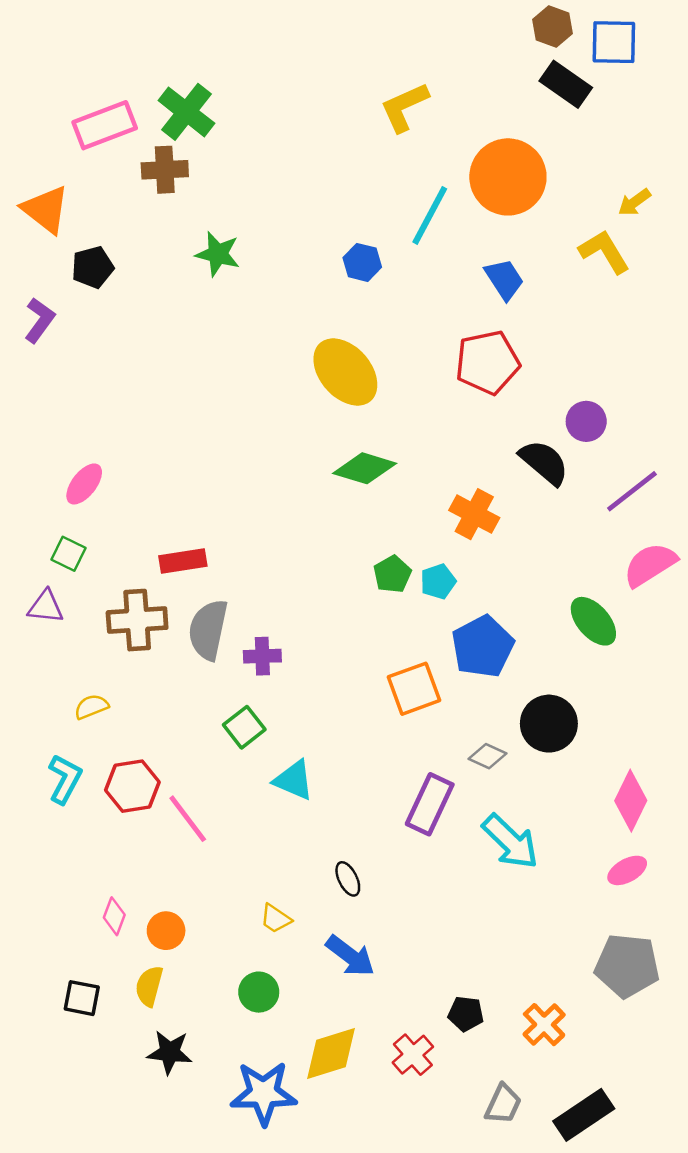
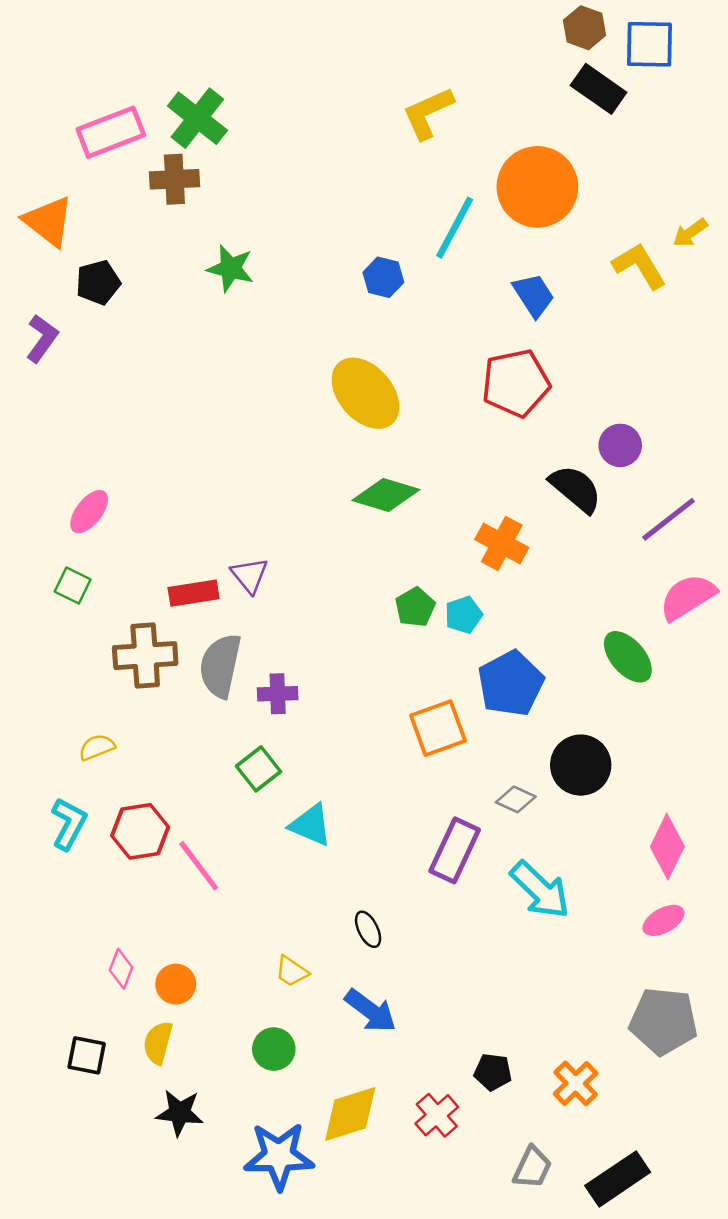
yellow arrow: (634, 202) -> (690, 233), moved
purple triangle: (46, 607) -> (250, 575), moved, turned 45

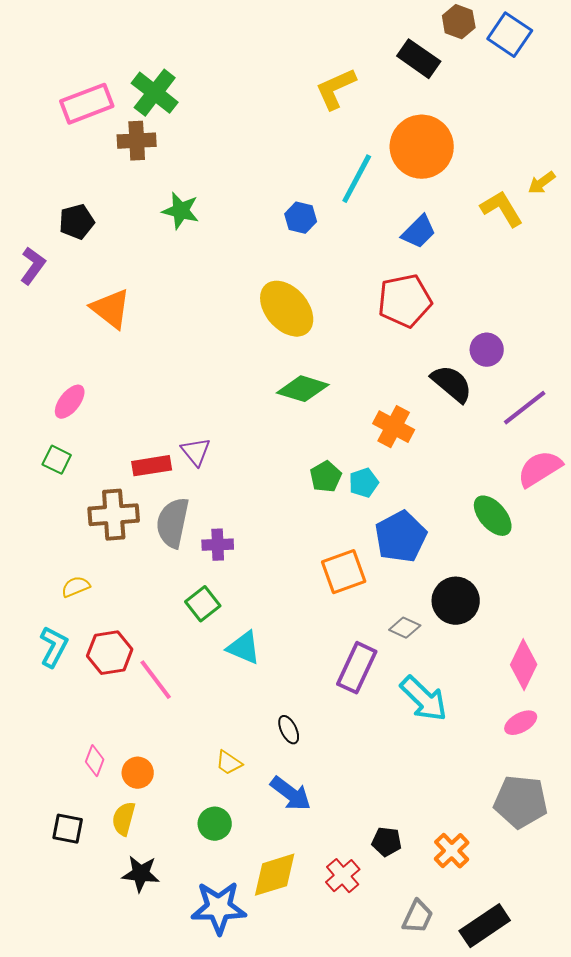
blue square: (649, 44) -> (510, 35), turned 33
black rectangle: (599, 89) -> (419, 59), moved
orange triangle: (48, 221) -> (111, 309), moved
blue trapezoid: (534, 295) -> (419, 232), turned 78

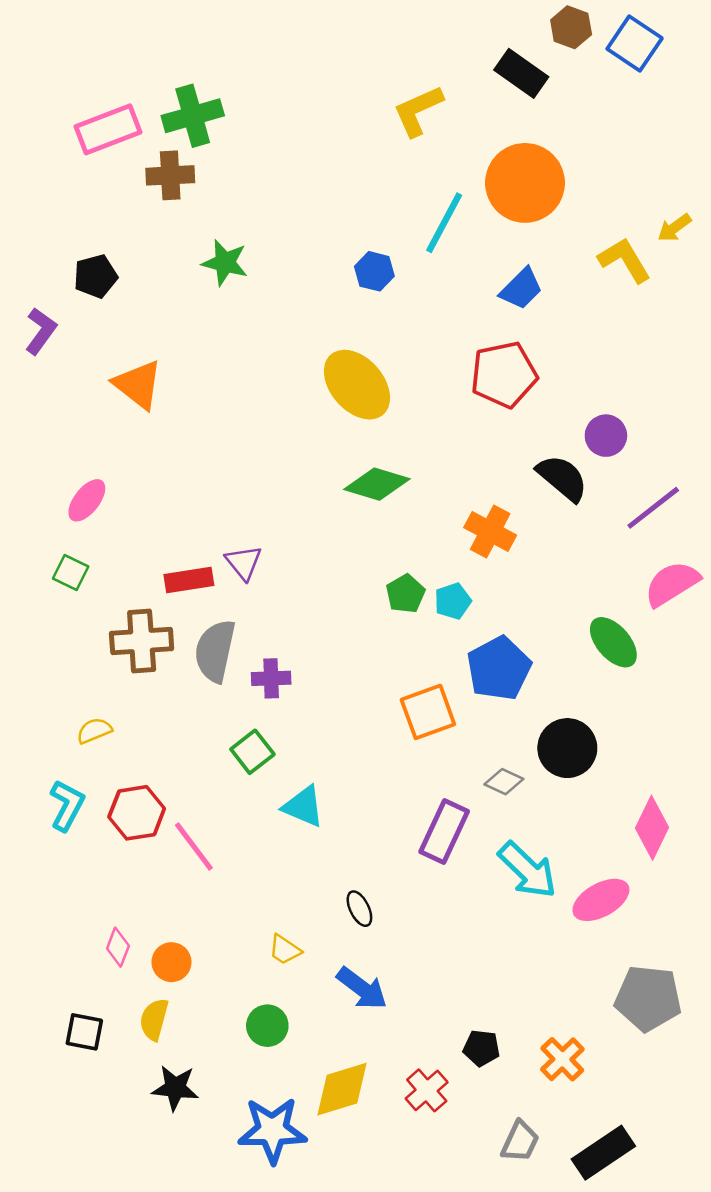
green cross: (155, 93) -> (193, 116), turned 36
pink ellipse: (521, 723) -> (601, 900), moved, size x1.4

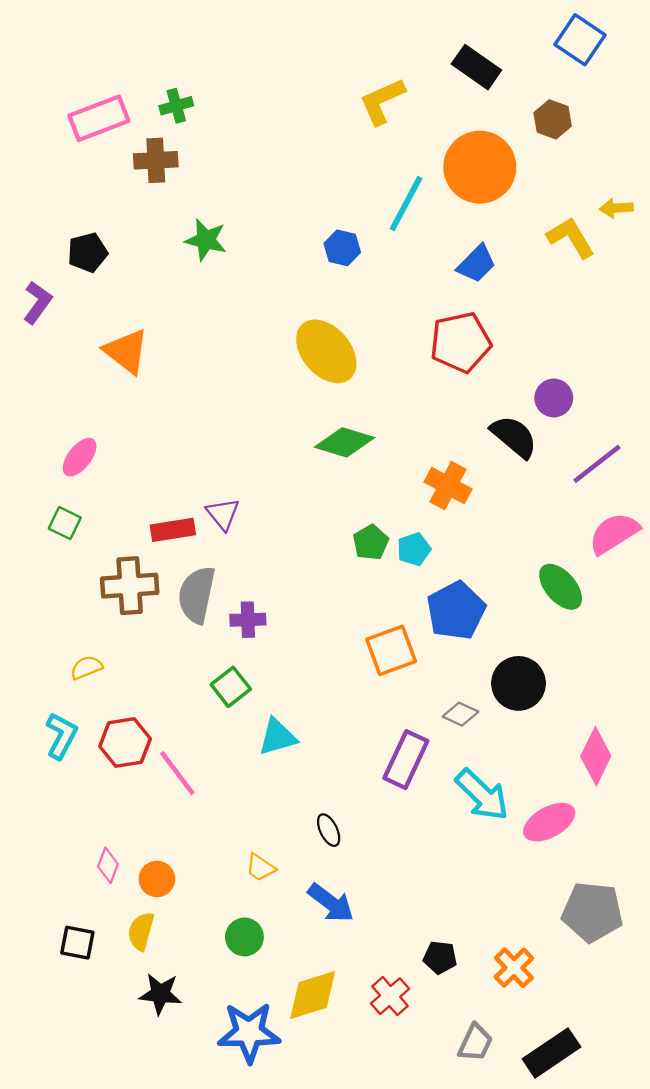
brown hexagon: (571, 27) -> (553, 119), moved
green cross: (193, 116) -> (176, 106), size x0.6
yellow arrow: (674, 228) -> (616, 208), turned 32
cyan triangle: (303, 807) -> (277, 737), turned -39

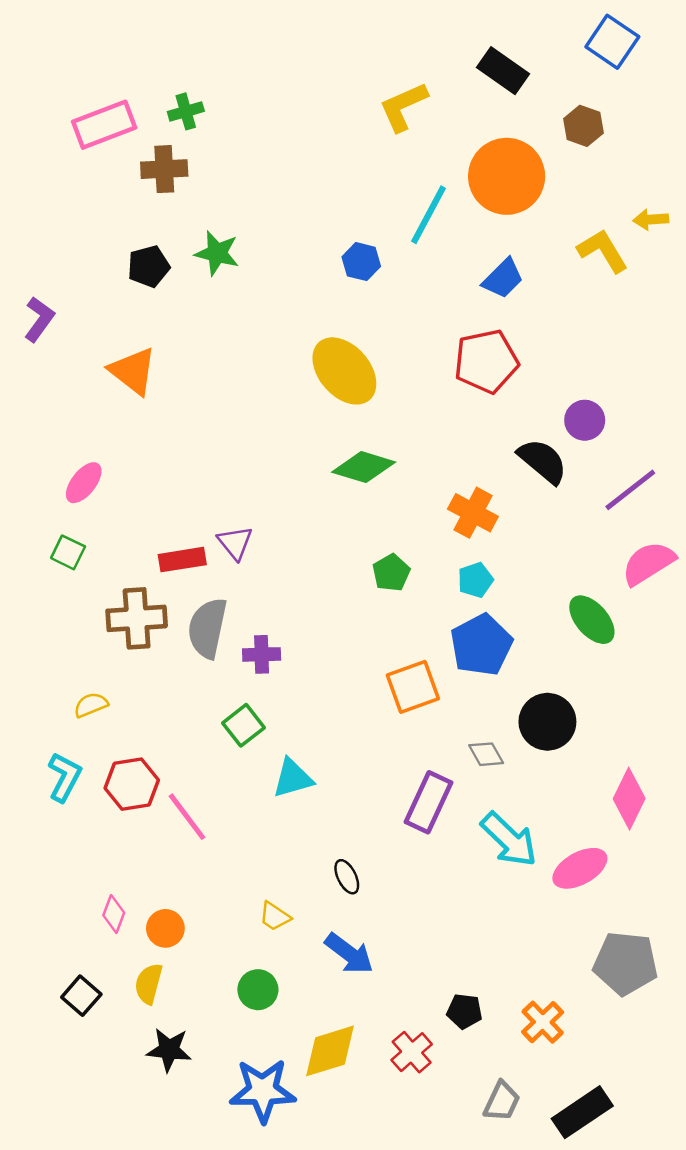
black pentagon: (88, 252) -> (149, 266), moved
cyan pentagon: (414, 549) -> (475, 580), moved
gray diamond: (461, 714) -> (486, 754), turned 36
black square: (77, 943) -> (81, 996), turned 30

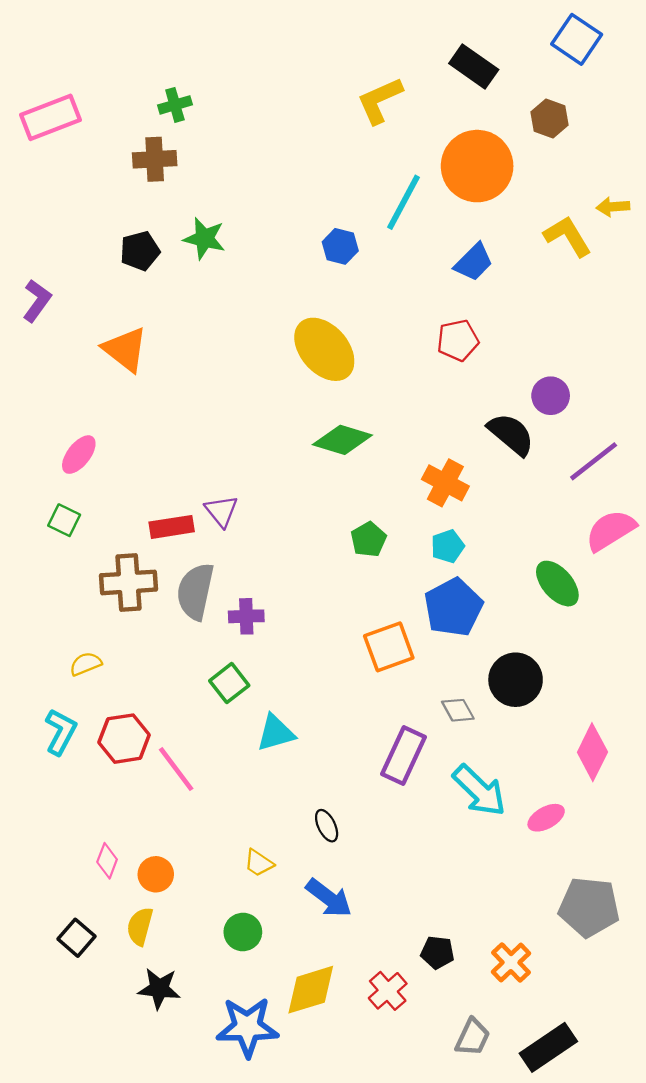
pink rectangle: (104, 125) -> (51, 117), moved
red pentagon: (486, 361) -> (458, 340), size x0.7
pink ellipse: (580, 868) -> (546, 818), size x0.7

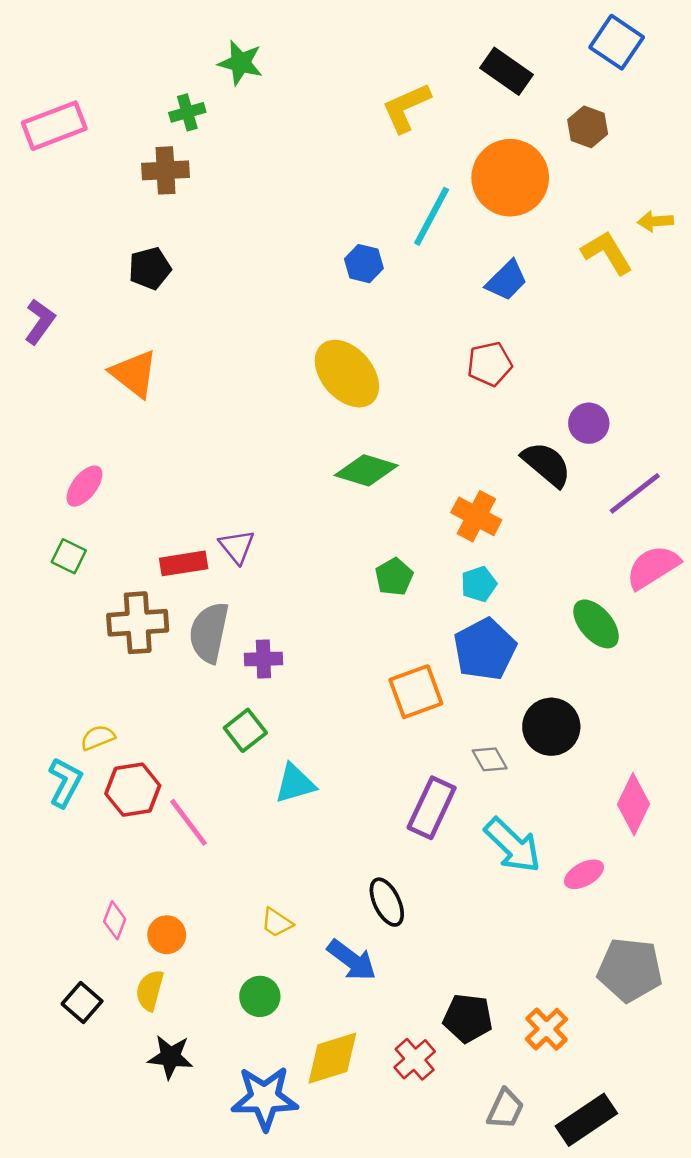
green star: (204, 238) -> (240, 63), moved
yellow semicircle: (86, 664) -> (98, 738), moved
black ellipse: (327, 826) -> (387, 902), moved, size x1.4
black pentagon: (437, 952) -> (468, 1018), size x1.4

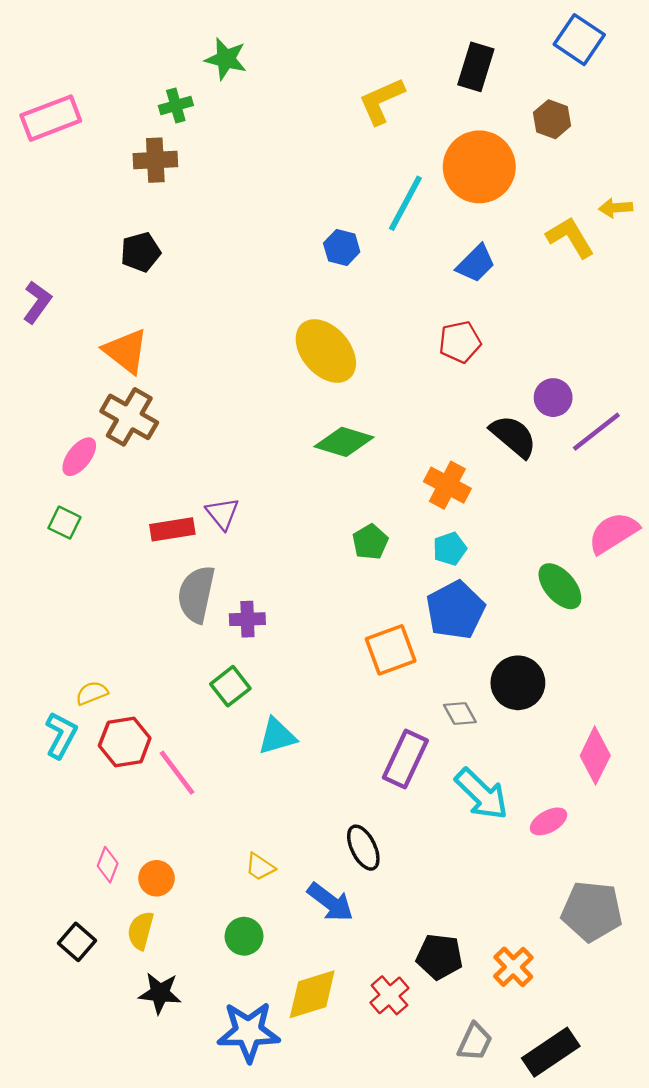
black rectangle: (507, 71) -> (476, 67), turned 72
purple line: (635, 493) -> (596, 432), moved
brown cross: (138, 623) -> (129, 417), moved, turned 34

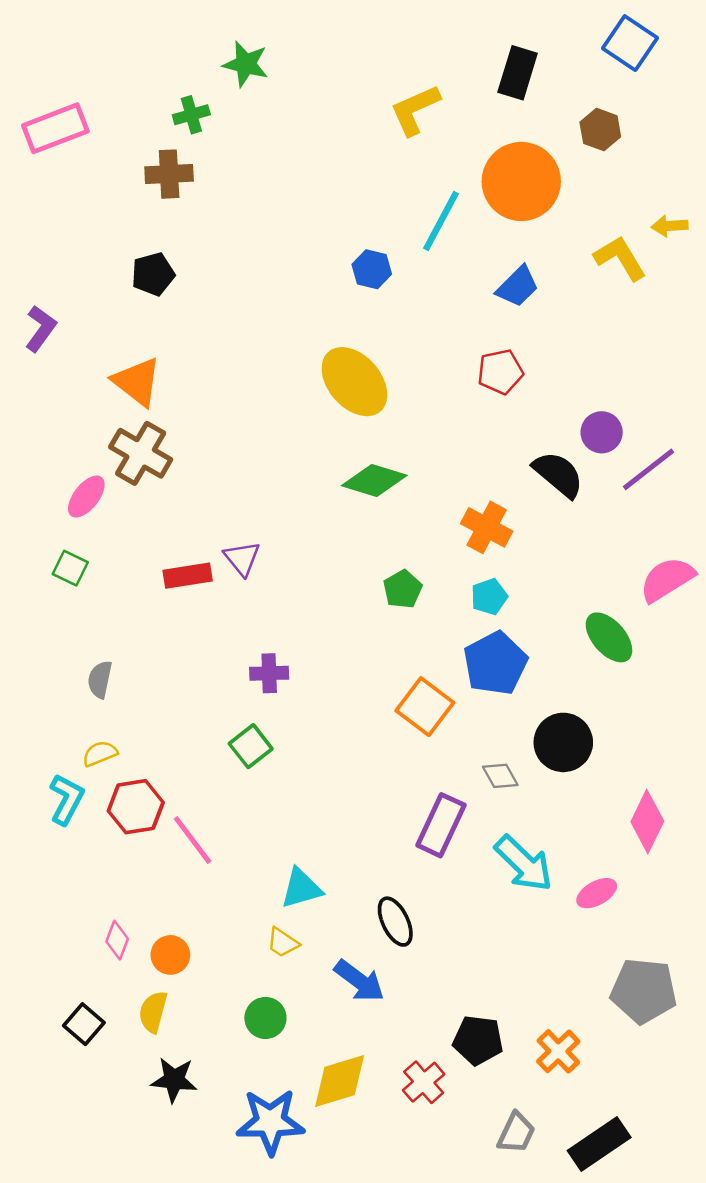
gray semicircle: (196, 594) -> (100, 679), moved, size x0.6
orange square: (391, 650) -> (425, 707), turned -33
cyan triangle: (277, 736) -> (301, 888), moved

